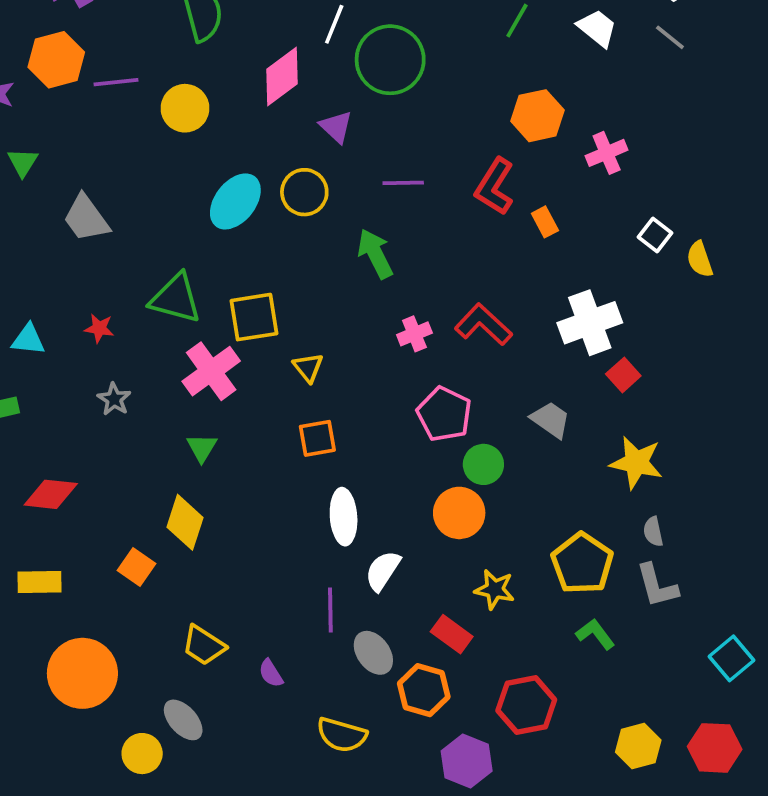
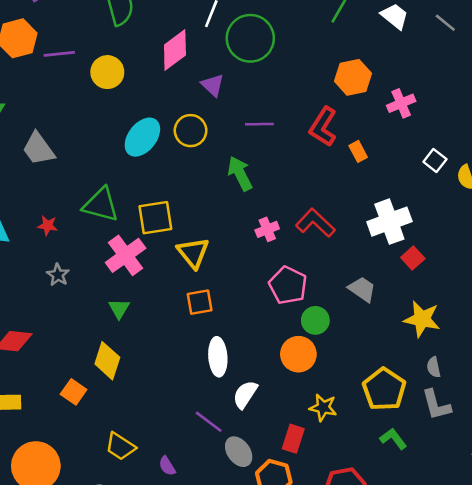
yellow triangle: (308, 367) -> (193, 253), size x1.5
purple line: (330, 610) -> (209, 422), turned -52
red rectangle: (452, 634) -> (293, 439), turned 72

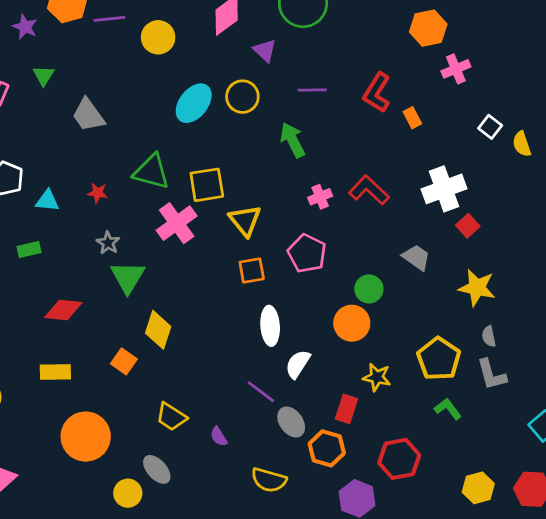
orange hexagon: (353, 77) -> (428, 28), moved
pink pentagon: (288, 285) -> (307, 253), moved
green triangle: (119, 309) -> (128, 277), moved, size x1.6

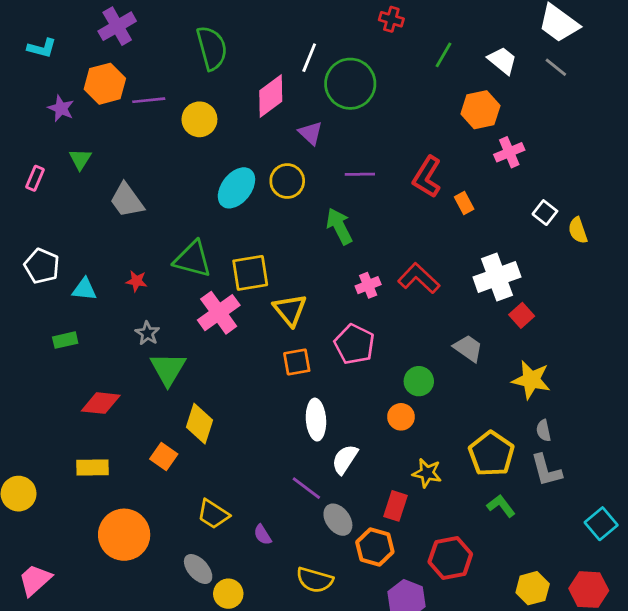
orange circle: (352, 323) -> (401, 417), size x0.7
yellow circle: (128, 493) -> (228, 594), moved

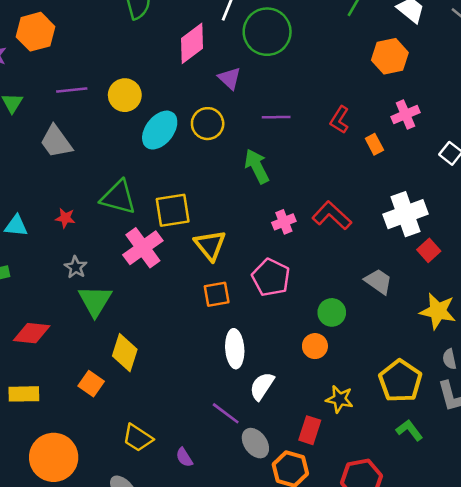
purple line: (149, 100) -> (72, 90), moved
yellow circle: (199, 119) -> (125, 95), moved
pink cross: (509, 152) -> (405, 115), moved
red L-shape: (427, 177) -> (340, 120), size x0.7

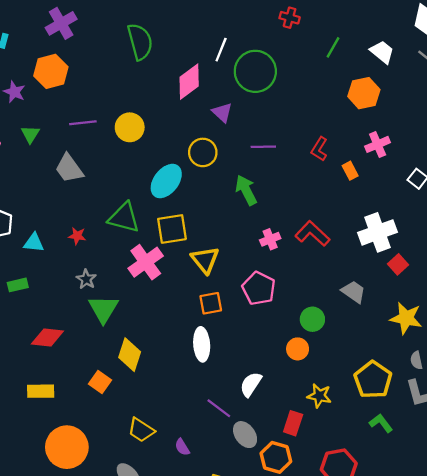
cyan ellipse: (160, 130) -> (166, 181), moved
white ellipse: (235, 349) -> (202, 344), moved

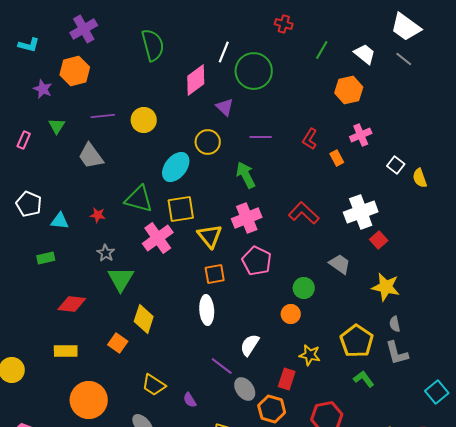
pink cross: (270, 239) -> (247, 218), moved, size x1.6

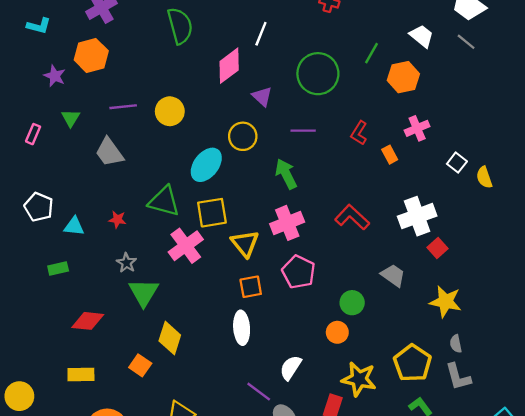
green line: (322, 50) -> (371, 53), moved
green circle: (254, 71) -> (318, 74), moved
yellow star: (310, 355) -> (359, 379), size x1.4

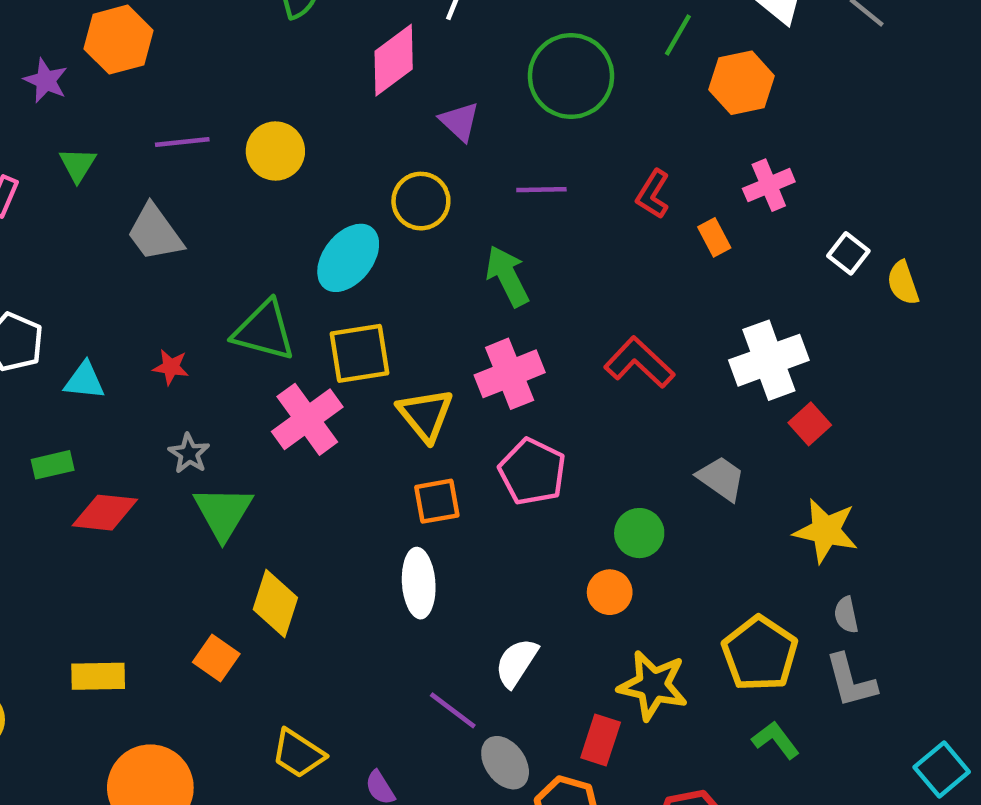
red diamond: (88, 321) -> (105, 513), moved

